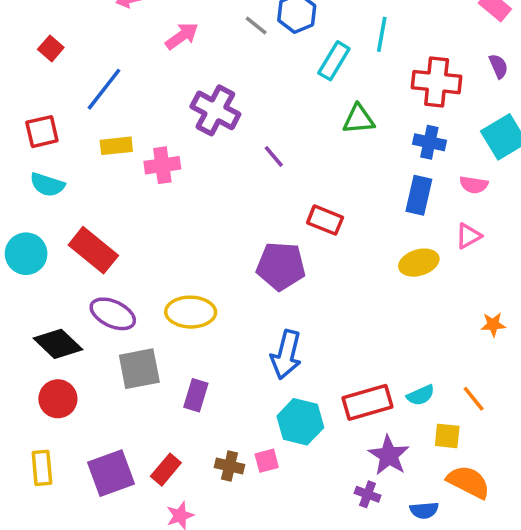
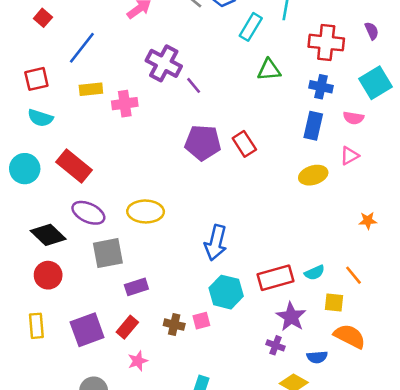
purple line: (274, 156) -> (194, 85), moved
red rectangle: (325, 220) -> (244, 144), turned 35
purple pentagon: (281, 266) -> (203, 143), moved
purple rectangle: (196, 395) -> (136, 287), moved, turned 55

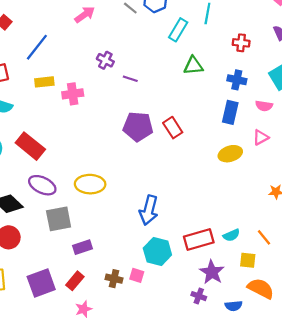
red cross: (326, 43) -> (241, 43), size x0.6
purple cross: (164, 63) -> (105, 60), size x0.6
purple line: (194, 85) -> (130, 79), turned -32
pink square: (201, 321) -> (137, 275), turned 32

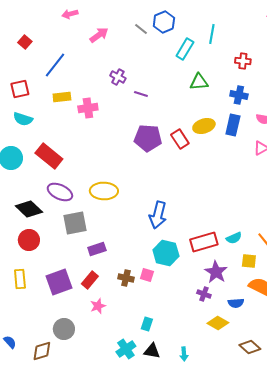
yellow ellipse: (230, 154) -> (204, 126), moved

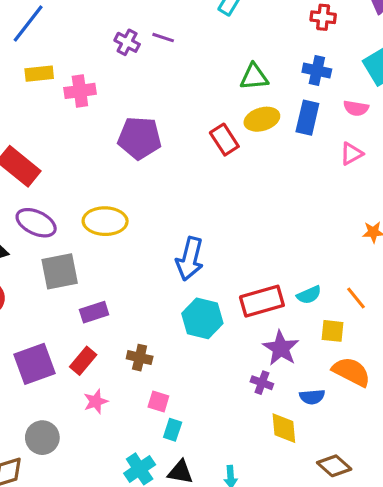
green triangle: (199, 82) -> (254, 77), moved
purple line: (141, 94) -> (163, 38), moved
purple pentagon: (148, 138) -> (140, 138), moved
pink square: (147, 275) -> (158, 402), moved
yellow diamond: (218, 323) -> (284, 428), turned 55

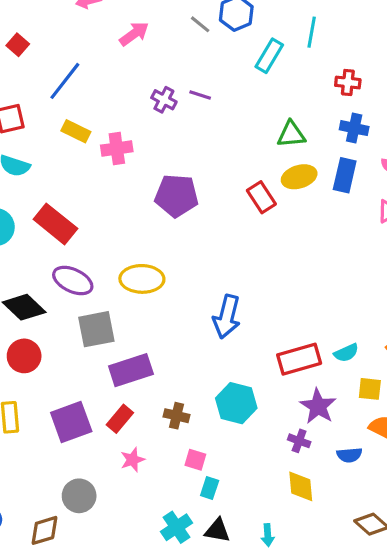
red cross: (323, 17) -> (348, 82), moved
yellow rectangle: (39, 74) -> (76, 131), turned 32
purple rectangle: (94, 312) -> (131, 370), size x1.5
cyan hexagon: (202, 318) -> (236, 403), moved
yellow diamond: (284, 428) -> (301, 486), moved

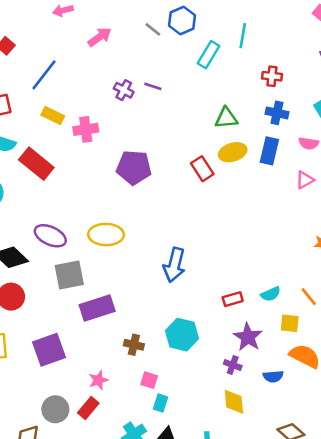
red rectangle: (55, 224) -> (36, 164), moved
red rectangle: (299, 359) -> (233, 299), size x0.6
red rectangle: (120, 419) -> (88, 408), moved

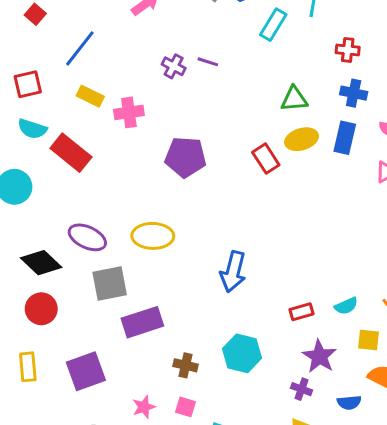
pink square: (149, 380) -> (185, 407), moved

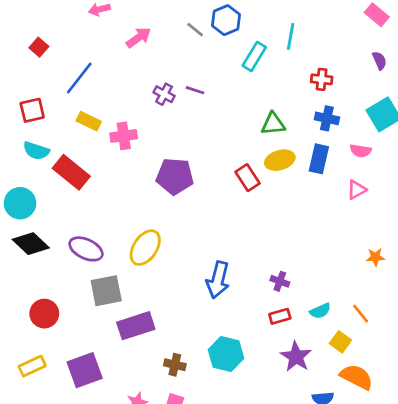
yellow ellipse: (153, 236) -> (145, 248), turned -57
black diamond: (41, 263) -> (31, 244), moved
yellow square: (368, 340) -> (340, 342), turned 30
yellow rectangle: (28, 367) -> (32, 366), turned 70
purple cross: (302, 389) -> (280, 281), moved

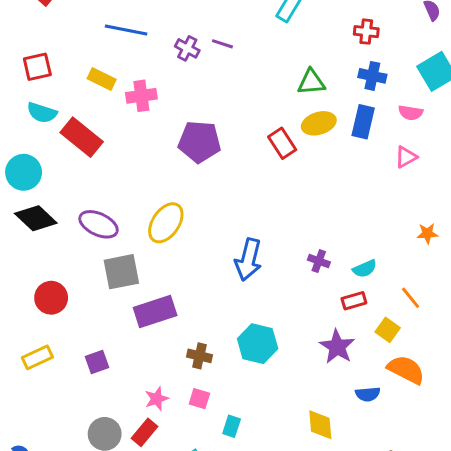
blue line: (79, 78) -> (126, 30), moved, turned 63
cyan semicircle: (320, 311) -> (365, 269), moved
red rectangle: (280, 316) -> (354, 301), moved
purple square: (85, 370) -> (97, 362), size x0.6

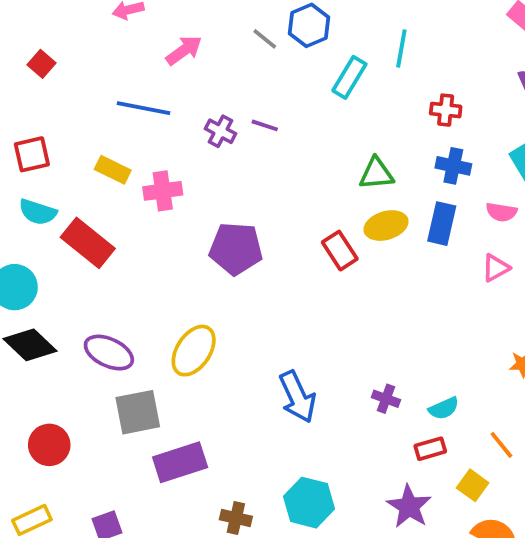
blue arrow: (248, 259) -> (297, 397), turned -39

